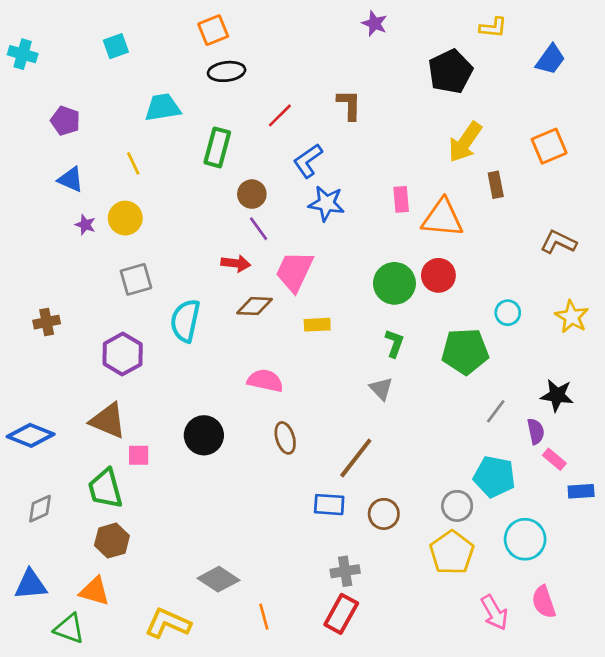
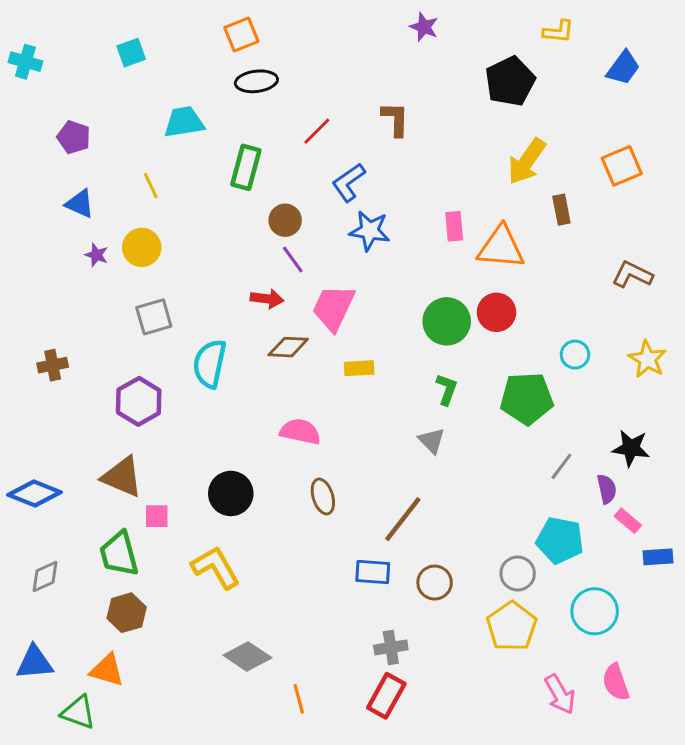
yellow L-shape: (168, 623) -> (216, 567), moved, turned 36

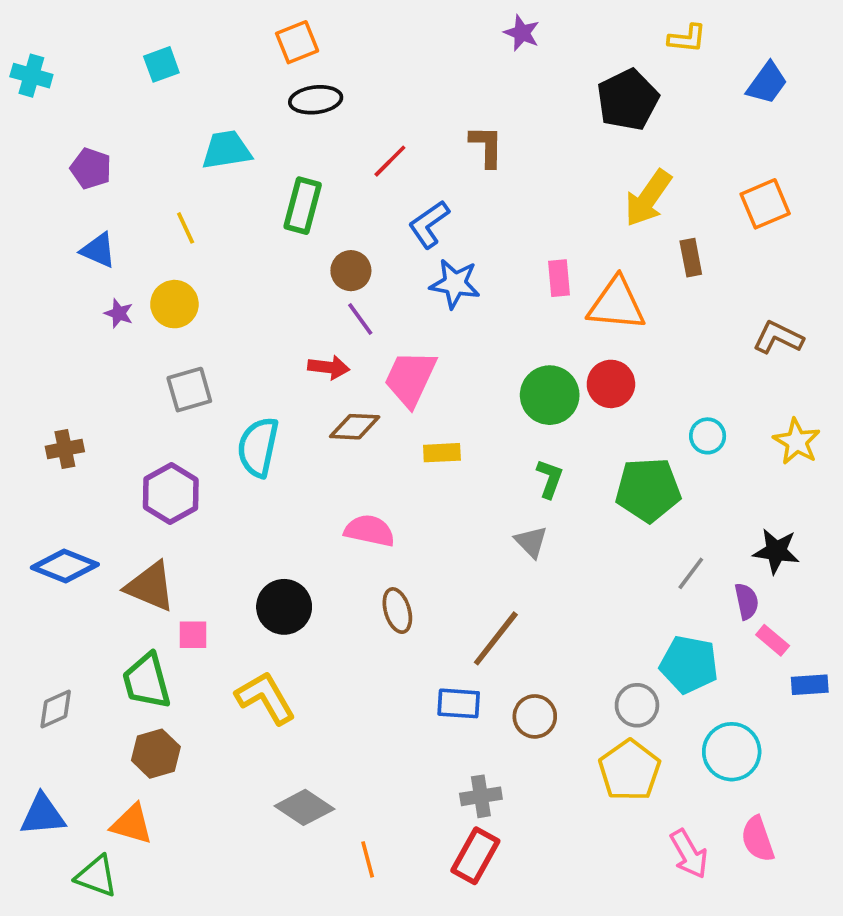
blue diamond: (35, 493) -> (65, 566), moved

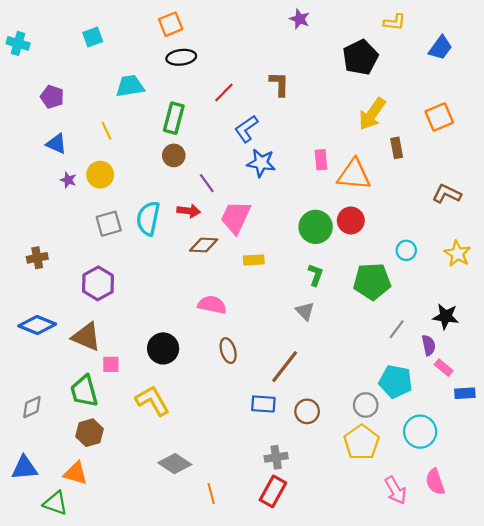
brown circle: (351, 271) -> (174, 155), moved
cyan semicircle: (258, 447) -> (148, 218), moved

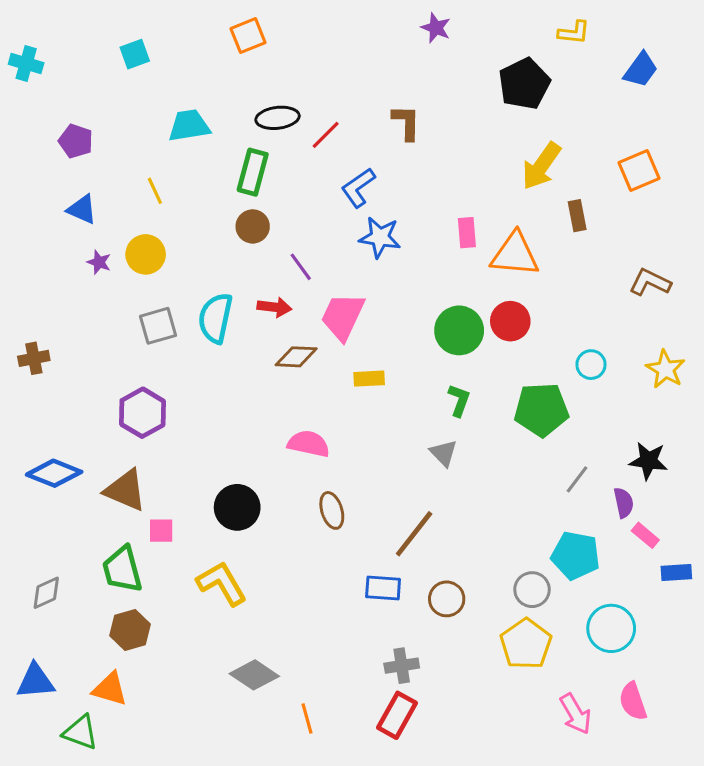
black ellipse: (181, 57) -> (278, 118), moved
brown cross: (37, 258) -> (34, 358), moved

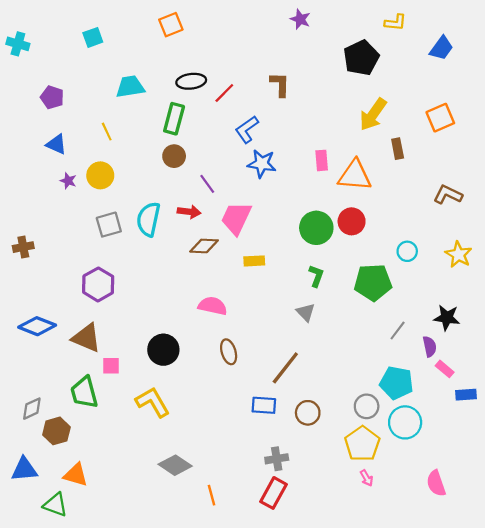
cyan circle: (611, 628) -> (405, 422), moved
brown hexagon: (130, 630) -> (56, 431), moved
pink arrow: (575, 714) -> (367, 478), moved, size x0.6

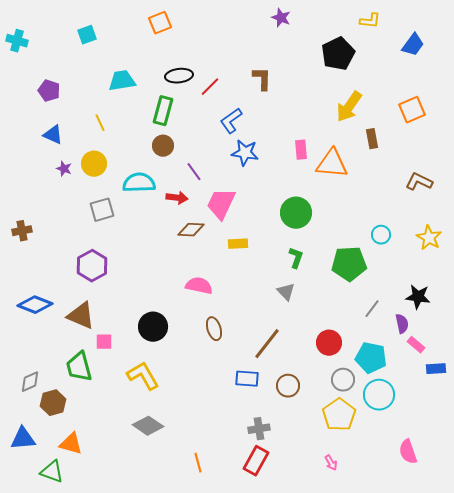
cyan semicircle: (148, 219) -> (139, 183), moved, turned 76
red circle: (352, 221) -> (329, 343), moved
gray diamond: (175, 465) -> (148, 426), moved
pink arrow: (367, 478) -> (331, 463), moved

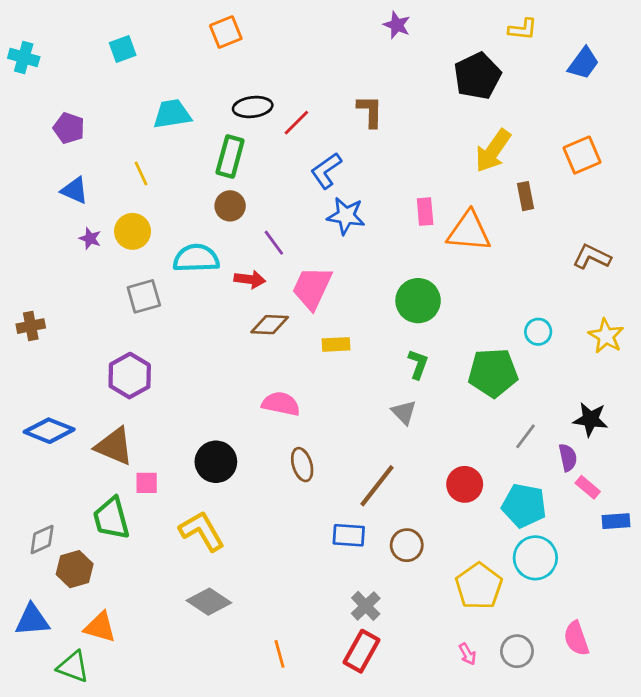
gray circle: (343, 380) -> (517, 651), moved
gray cross: (259, 429) -> (366, 606), turned -35

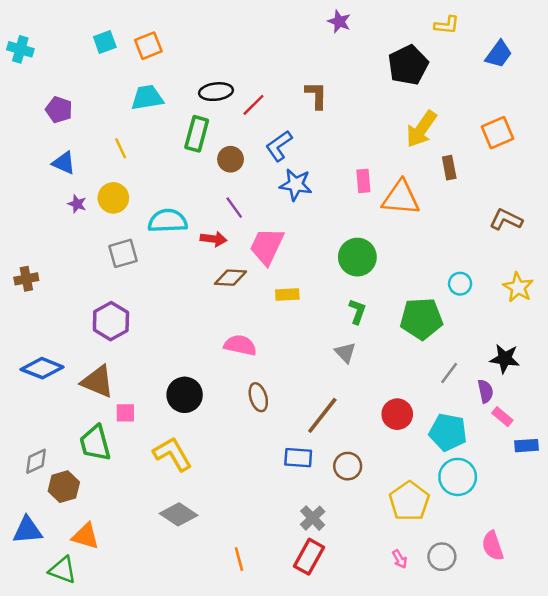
orange square: (226, 32) -> (148, 46), moved
brown circle: (230, 206) -> (231, 159), moved

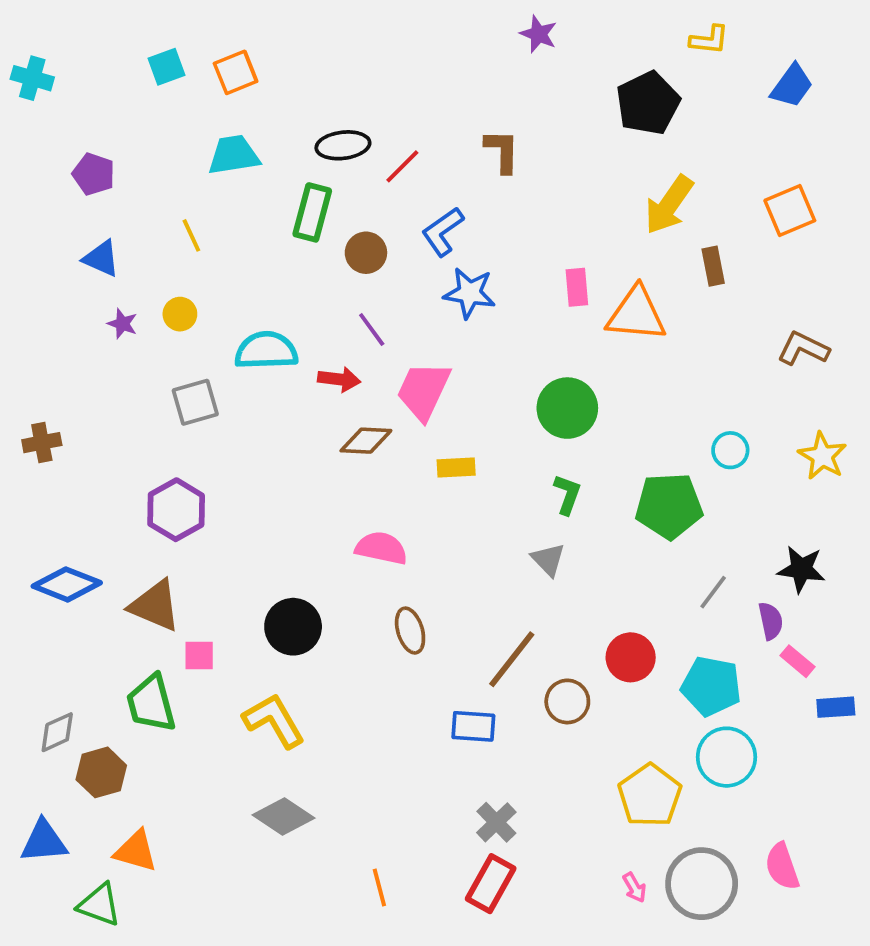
yellow circle: (113, 198) -> (180, 314), size x0.7
brown circle: (348, 466) -> (567, 701), moved
gray circle: (442, 557) -> (702, 884), size x1.6

